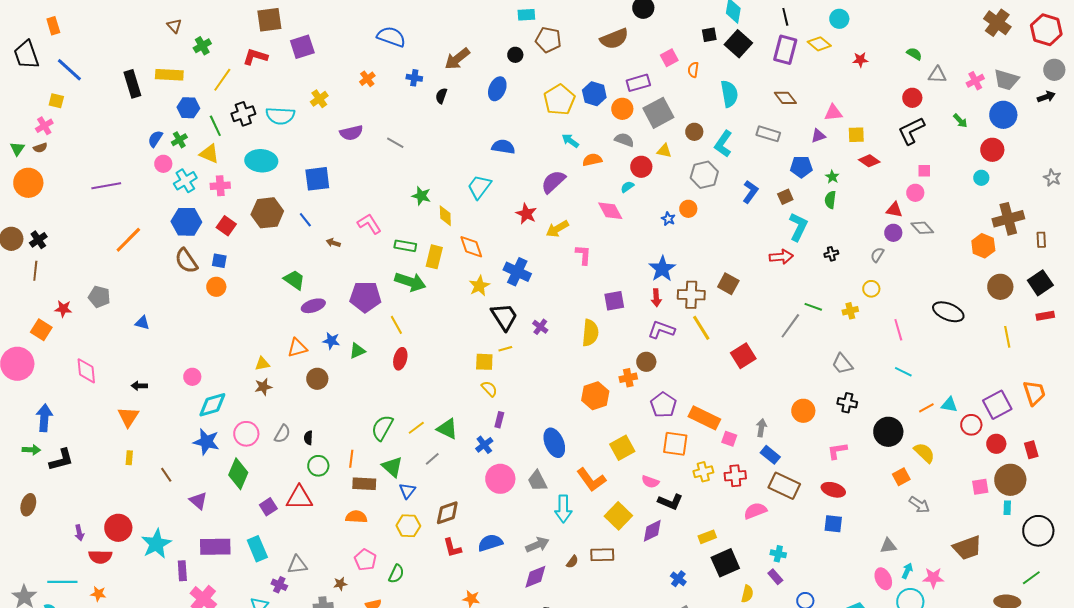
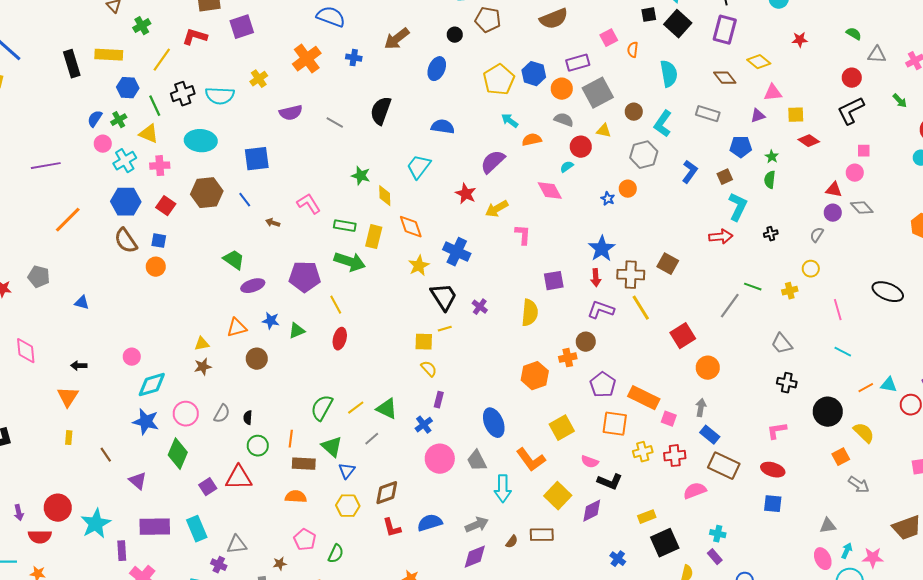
yellow diamond: (819, 44) -> (759, 62), moved
orange cross: (367, 79) -> (307, 59), size x1.8
black semicircle: (441, 96) -> (381, 111), moved, size x1.8
orange circle: (803, 411) -> (708, 368), moved

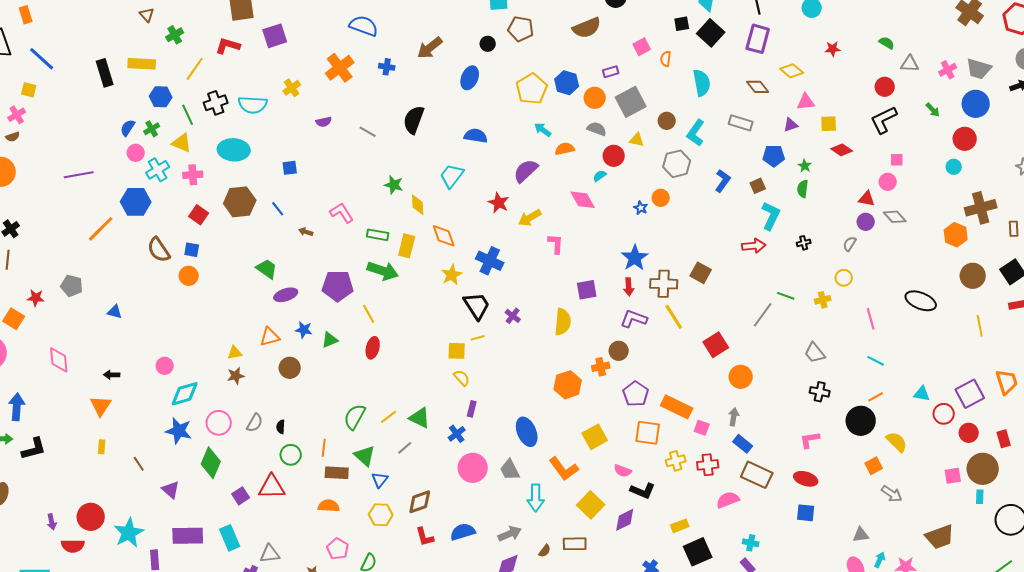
purple rectangle: (578, 63) -> (611, 72), size x0.7
purple semicircle: (291, 113) -> (324, 122), size x0.7
blue square: (257, 159) -> (290, 168), size x0.6
blue hexagon: (126, 202) -> (136, 202), moved
orange line: (866, 388) -> (876, 397), moved

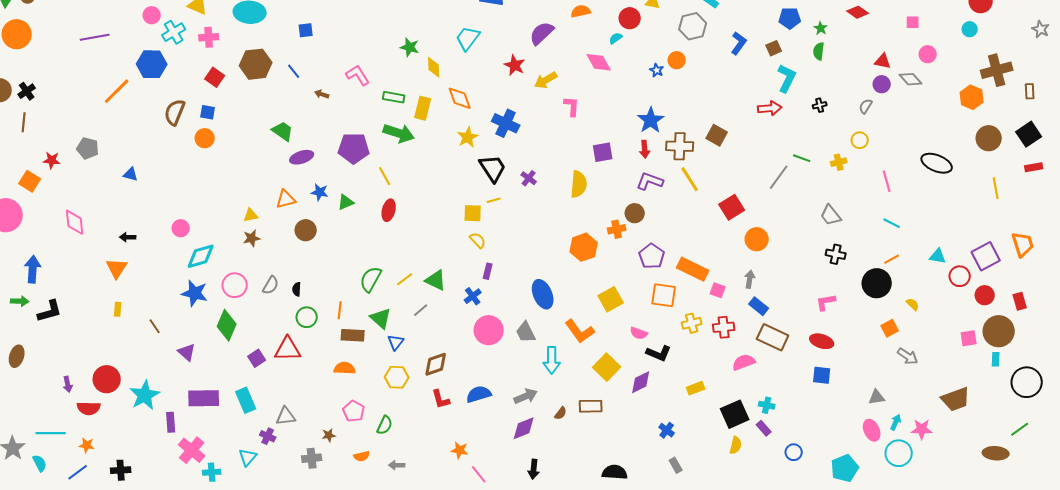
pink circle: (888, 182) -> (928, 54), moved
brown semicircle: (159, 250) -> (175, 112), turned 56
yellow semicircle: (897, 442) -> (913, 304), size x0.6
black square: (698, 552) -> (735, 414), moved

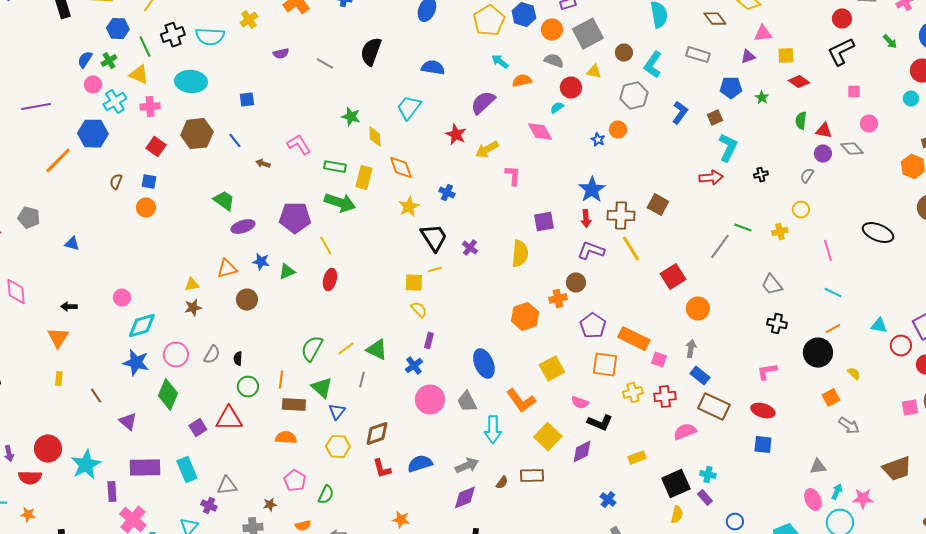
green semicircle: (819, 51) -> (801, 121), moved
brown semicircle: (175, 112) -> (116, 182), size x0.6
blue cross: (506, 123) -> (447, 193), size x0.6
gray line: (421, 310) -> (362, 380), turned -35

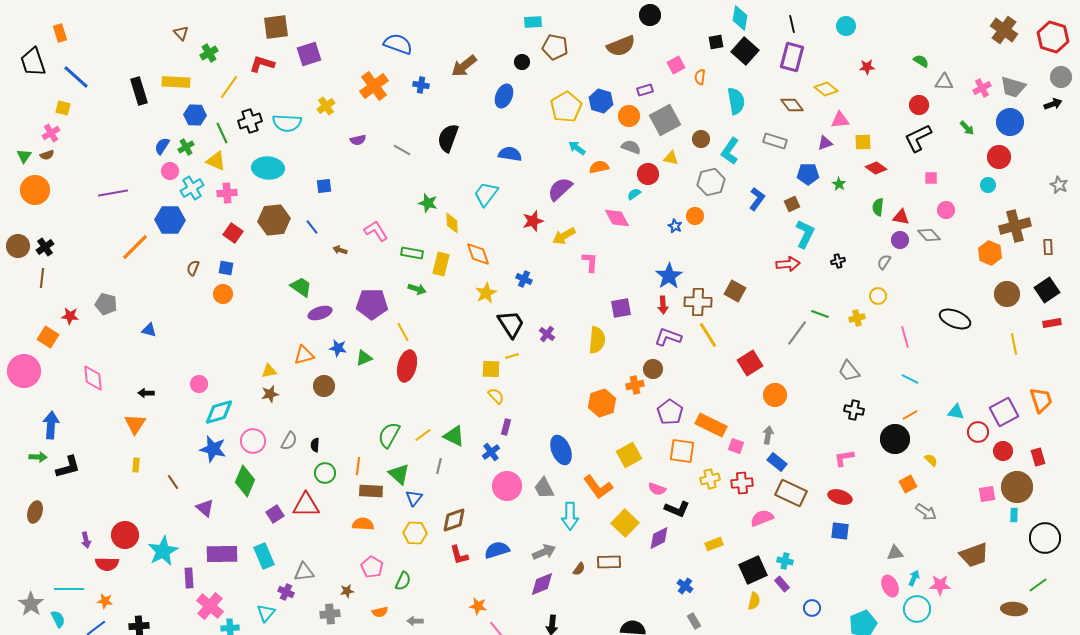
red star: (456, 135) -> (533, 221), turned 30
green arrow: (340, 203) -> (417, 289), size x0.6
red ellipse: (330, 280) -> (407, 366), size x1.4

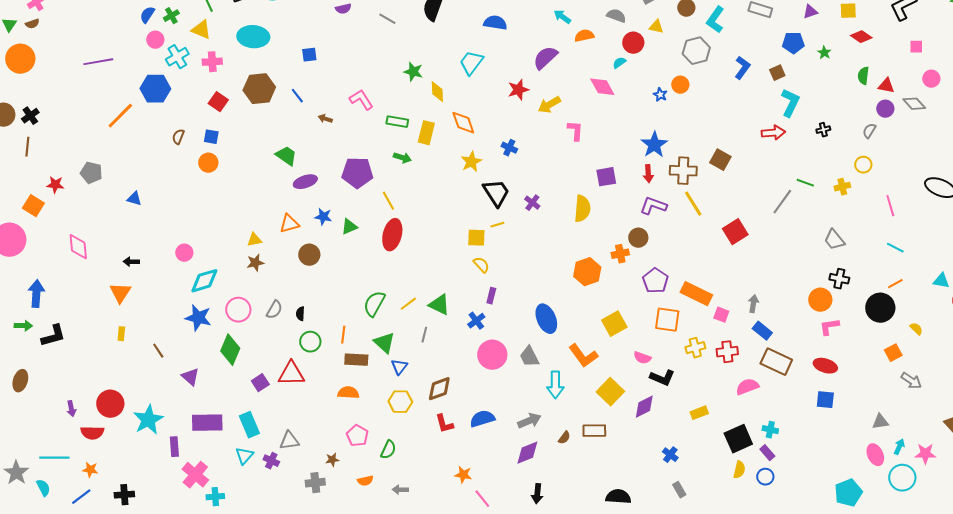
orange circle: (775, 395) -> (820, 300), moved
blue circle: (812, 608) -> (765, 477), moved
cyan triangle: (266, 613) -> (244, 456), moved

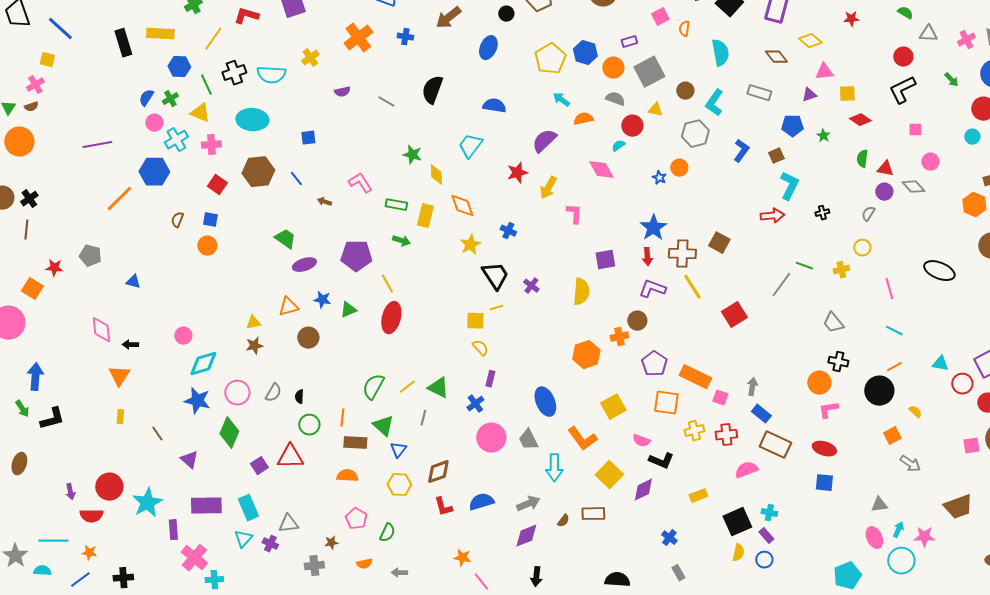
yellow arrow: (549, 105) -> (548, 188), turned -30
pink diamond: (78, 247) -> (101, 330), moved
green arrow: (23, 326) -> (22, 409), turned 54
cyan semicircle: (43, 488) -> (42, 571), turned -60

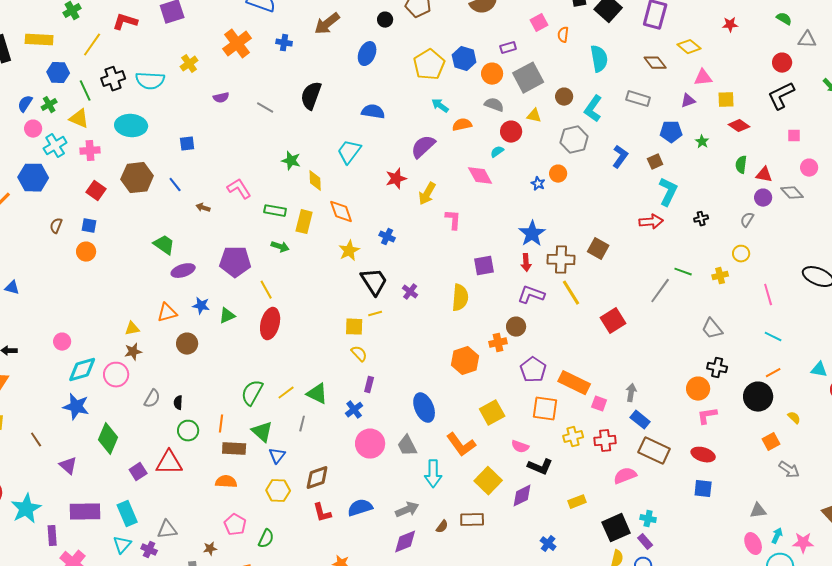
pink circle: (237, 393) -> (116, 375), moved

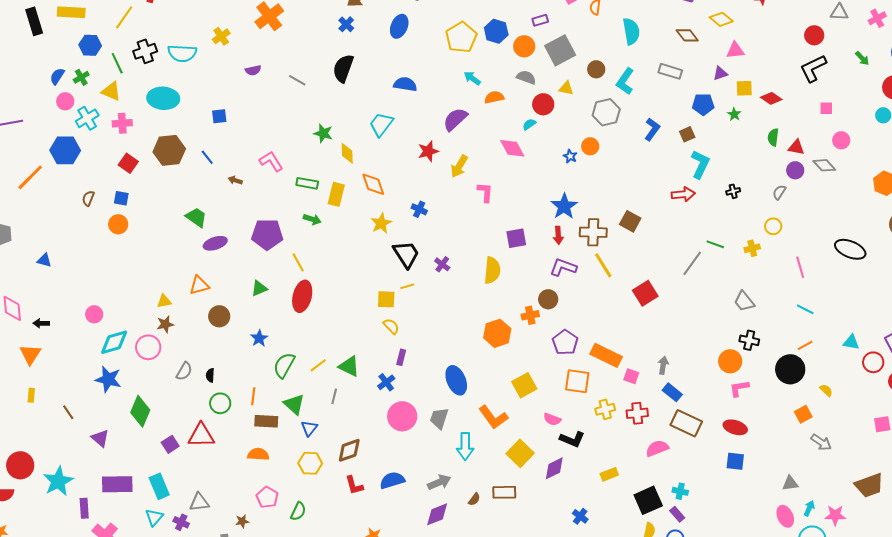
blue cross: (284, 43) -> (346, 24), moved, turned 35
yellow square: (726, 100) -> (744, 88), moved
blue star: (201, 306) -> (259, 338), moved, turned 30
gray trapezoid: (407, 446) -> (439, 418), turned 45

